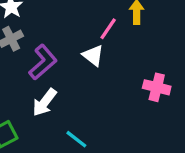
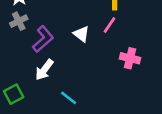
pink line: (108, 29) -> (110, 25), moved

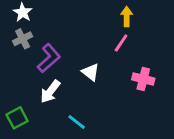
white triangle: (81, 34) -> (91, 72), moved

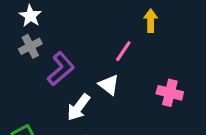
pink line: (121, 43) -> (123, 51), moved
white arrow: (50, 91) -> (78, 107), moved

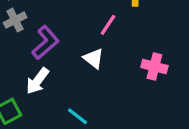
white arrow: (78, 107) -> (37, 81), moved

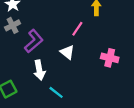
white arrow: (37, 81) -> (39, 70), moved, turned -48

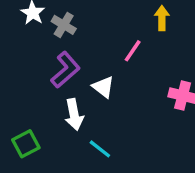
gray cross: (13, 25) -> (64, 25), moved, turned -32
white triangle: (67, 52) -> (103, 87), moved

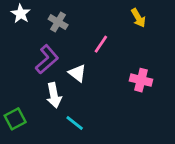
yellow arrow: (162, 18) -> (138, 18), moved, turned 150
gray cross: (64, 25) -> (58, 22), moved

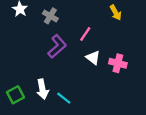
purple L-shape: (47, 59) -> (57, 46), moved
white triangle: (77, 73) -> (93, 58), moved
white arrow: (54, 95) -> (42, 89), moved

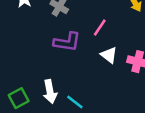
purple L-shape: (57, 46) -> (67, 42), turned 50

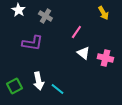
purple L-shape: (67, 42) -> (32, 43), moved

